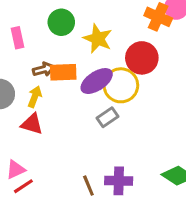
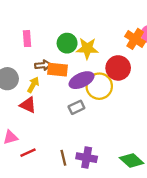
green circle: (61, 22) -> (67, 43), moved
yellow star: (98, 39) -> (87, 48), turned -30
gray rectangle: (108, 117) -> (76, 107), moved
red line: (23, 186) -> (28, 153), moved

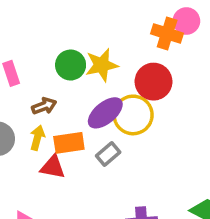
orange rectangle: (57, 70) -> (69, 143), moved
red triangle: (28, 105) -> (53, 167), moved

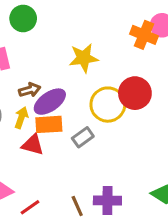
green circle: (71, 65) -> (23, 18), moved
red circle: (154, 82) -> (135, 93), moved
purple ellipse: (105, 113) -> (50, 102), moved

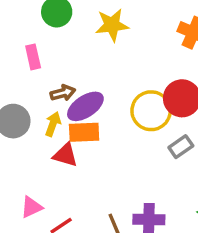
yellow star: (84, 58) -> (112, 25), moved
gray rectangle: (83, 137) -> (181, 147), moved

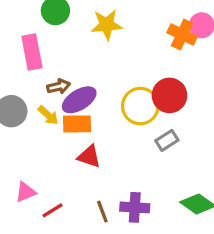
pink rectangle: (33, 57) -> (32, 52), size x1.5
yellow arrow: (53, 124) -> (48, 115), turned 110
red triangle: (65, 155) -> (89, 156), moved

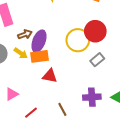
purple ellipse: (79, 100) -> (39, 41), turned -30
pink triangle: (26, 192) -> (12, 94), moved
purple cross: (135, 207) -> (92, 97), moved

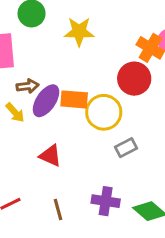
red circle: (95, 31) -> (134, 79), moved
orange rectangle: (40, 56) -> (74, 99), moved

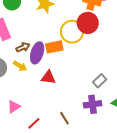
yellow circle: (104, 112) -> (72, 32), moved
gray rectangle: (126, 148) -> (100, 81), moved
red triangle: (50, 156) -> (48, 77), moved

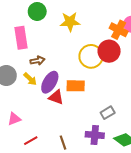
orange rectangle: (54, 47) -> (76, 86), moved
purple ellipse: (37, 53) -> (50, 82), moved

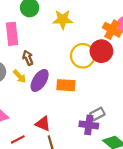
brown arrow: (37, 61) -> (28, 58), turned -104
red triangle: (56, 97) -> (43, 124), moved
purple cross: (95, 135) -> (89, 125), moved

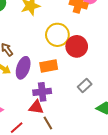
red circle: (101, 51) -> (77, 46), moved
purple cross: (89, 125) -> (42, 92), moved

